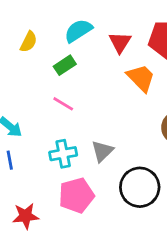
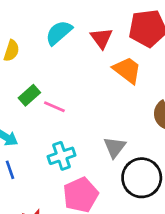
green rectangle: (65, 65) -> (29, 95), moved
gray triangle: (102, 151) -> (115, 147), moved

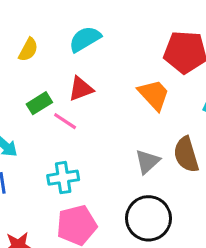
red triangle: (101, 38) -> (81, 89), moved, turned 35
gray triangle: (115, 147) -> (147, 161), moved

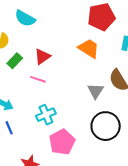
cyan semicircle: (85, 39) -> (25, 18), moved, turned -105
green rectangle: (39, 103) -> (15, 61), moved

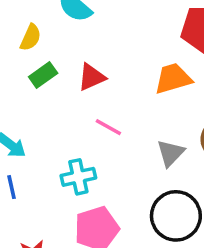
orange trapezoid: (89, 48) -> (173, 78), turned -60
pink line: (38, 79) -> (108, 127), moved

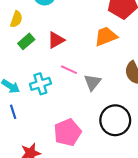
gray triangle: (171, 153) -> (93, 82), moved
cyan cross: (78, 177) -> (40, 84), moved

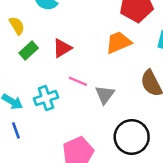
yellow semicircle: (16, 19) -> (17, 26), turned -49

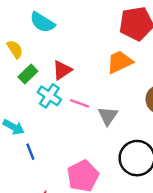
cyan cross: (46, 98) -> (49, 96), moved, turned -35
blue line: (16, 130) -> (30, 152), moved

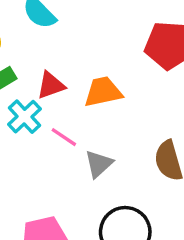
orange trapezoid: (120, 62) -> (103, 92), moved

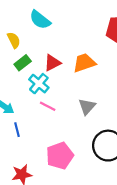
pink line: (64, 137) -> (48, 106), moved

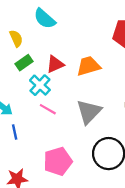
gray triangle: (87, 107) -> (89, 112), size x1.4

